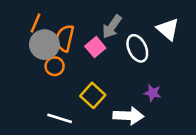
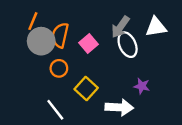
gray arrow: (112, 27) -> (120, 27), moved
white triangle: (168, 29) -> (156, 27), turned -50
orange circle: (55, 66) -> (59, 68), moved
white line: (60, 118) -> (55, 110), turned 35

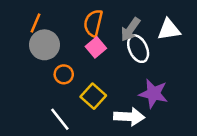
orange semicircle: (60, 35) -> (93, 23), moved
purple star: (142, 86) -> (153, 94), size x1.6

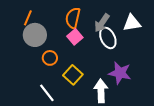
white arrow: (129, 117) -> (101, 91), turned -95

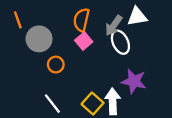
orange line: (28, 18) -> (18, 20), moved, turned -42
white triangle: (132, 23) -> (137, 17), moved
yellow square: (73, 75) -> (93, 104), moved

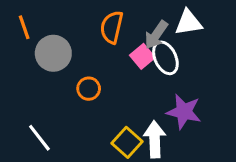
pink square: (84, 41) -> (142, 56), moved
orange circle: (56, 65) -> (89, 89), moved
white line: (52, 104) -> (39, 138), moved

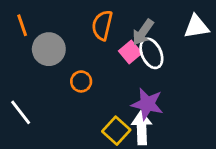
white triangle: (188, 23) -> (196, 27), moved
purple star: (184, 112) -> (147, 104), moved
white line: (39, 138) -> (21, 112), moved

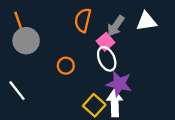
white triangle: (196, 27) -> (146, 21), moved
gray circle: (49, 49) -> (26, 41), moved
white ellipse: (151, 53) -> (107, 59), moved

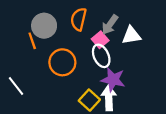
orange line: (18, 20) -> (32, 41), moved
white triangle: (146, 21) -> (131, 35), moved
gray circle: (26, 41) -> (44, 26), moved
orange circle: (66, 66) -> (62, 62), size x1.6

